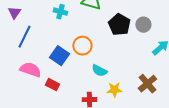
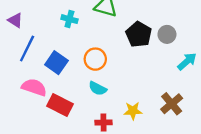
purple triangle: (14, 13) -> (15, 20), turned -32
blue square: (59, 56) -> (56, 63), moved
cyan semicircle: (99, 71) -> (98, 88), moved
red rectangle: (52, 85) -> (60, 105), size x1.5

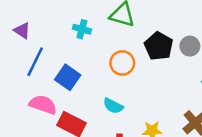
orange circle: (95, 59) -> (122, 63), moved

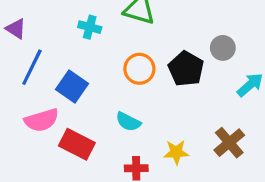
black pentagon: (159, 46) -> (186, 69), moved
pink semicircle: (43, 105) -> (42, 120), turned 144

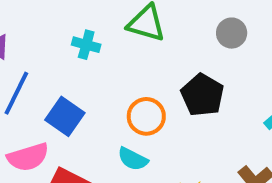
gray circle: (223, 48) -> (232, 33), moved
orange circle: (139, 69) -> (146, 116), moved

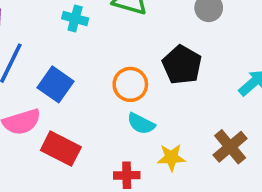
cyan semicircle: (133, 159) -> (141, 124), moved

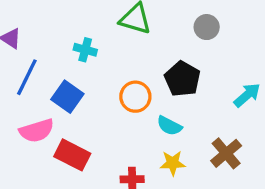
cyan cross: (75, 18) -> (85, 50), moved
cyan semicircle: (141, 124) -> (169, 126), moved

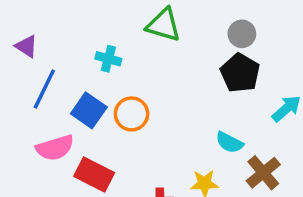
black pentagon: (182, 79) -> (240, 73), moved
orange circle: (135, 97) -> (132, 114), moved
cyan semicircle: (169, 126) -> (229, 142), moved

